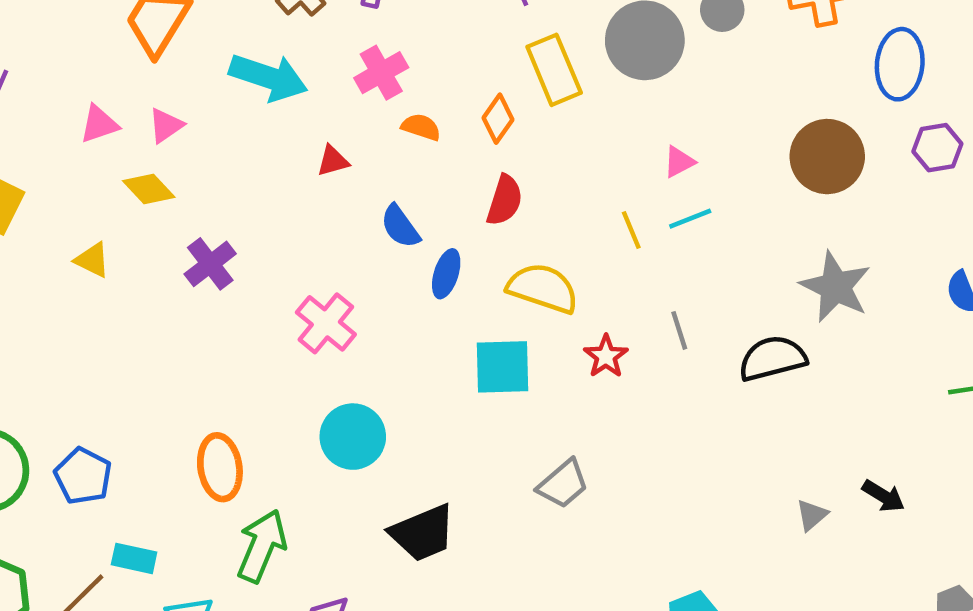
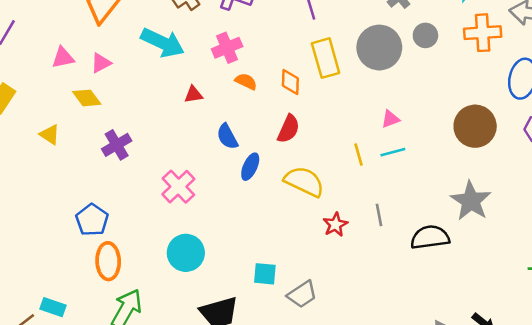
orange diamond: (498, 119) -> (290, 82), turned -40
cyan square: (502, 367) -> (265, 274), moved, size x0.7
blue pentagon: (83, 476) -> (92, 220), moved

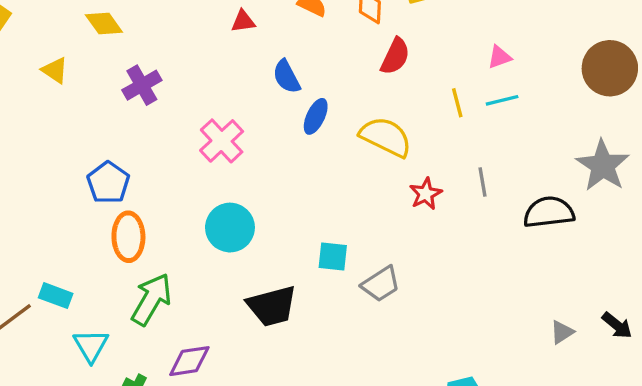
red semicircle: (288, 129) -> (395, 56), moved

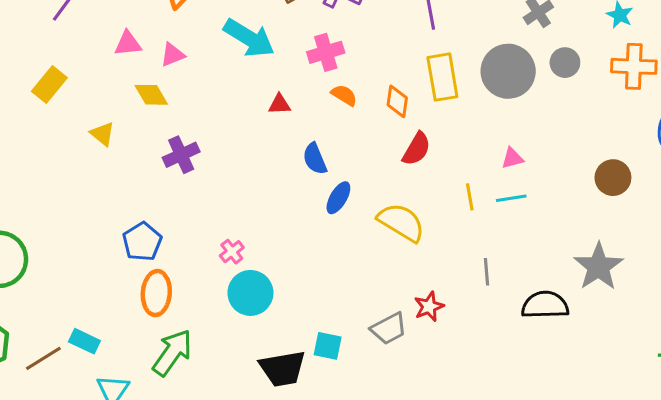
brown circle: (610, 68) -> (613, 178), size x0.7
pink cross: (222, 141) -> (232, 252), moved, size x0.6
red star: (426, 194) -> (429, 307), moved
cyan square: (333, 256) -> (328, 346), moved
gray trapezoid: (381, 284) -> (389, 329), moved

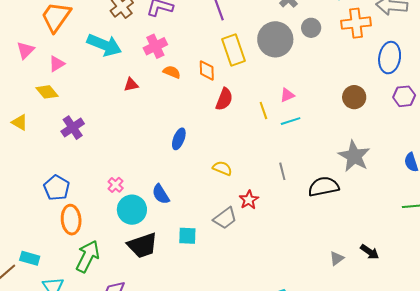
pink triangle: (128, 44) -> (25, 50), moved, turned -30
blue semicircle: (315, 159) -> (161, 194), moved
yellow line: (470, 197) -> (263, 111), moved
yellow semicircle: (401, 222) -> (222, 168), moved, size x0.6
black trapezoid: (283, 369) -> (143, 245), moved

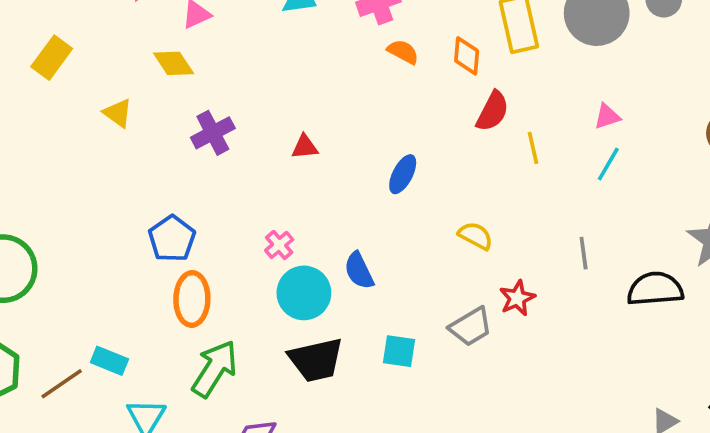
red triangle: (131, 85) -> (305, 147), moved
yellow line: (263, 111) -> (533, 148), moved
cyan line: (291, 121) -> (608, 164), turned -48

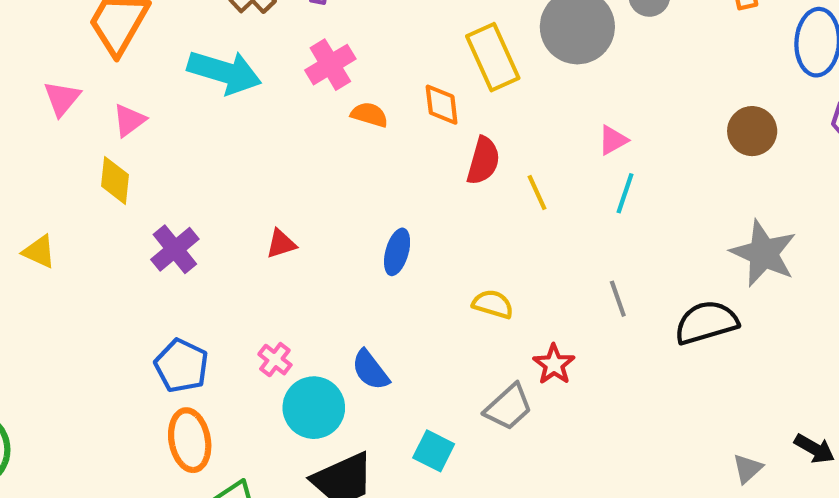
yellow diamond: (174, 63) -> (115, 180), turned 51
yellow triangle: (118, 113) -> (39, 252), moved
blue pentagon: (172, 239) -> (181, 366), moved
cyan square: (399, 351) -> (434, 451), turned 30

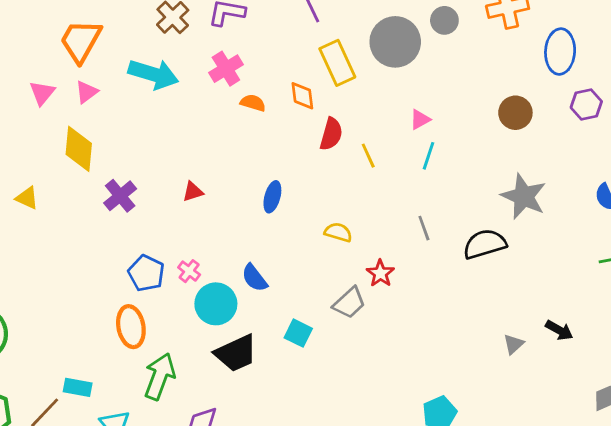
pink triangle: (129, 120) -> (87, 92), moved
yellow diamond: (115, 180) -> (79, 149), size x1.4
blue pentagon: (181, 366) -> (146, 273), moved

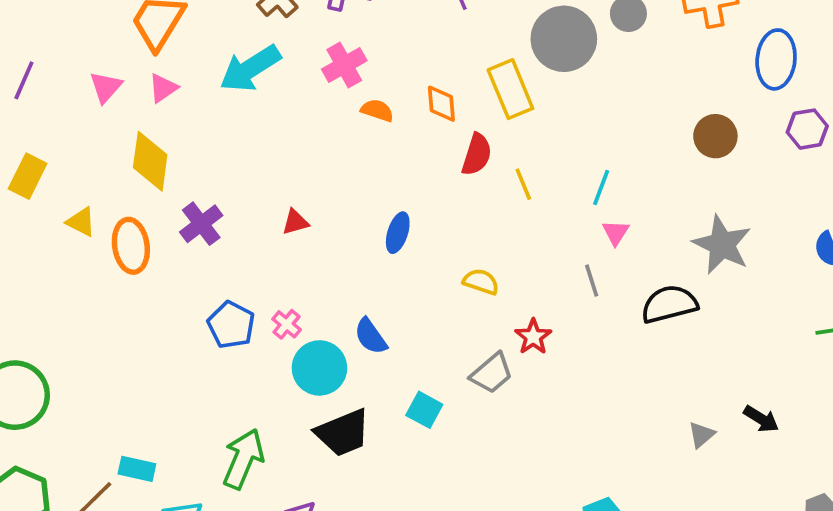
yellow rectangle: (337, 63) -> (510, 89), moved
cyan arrow: (153, 74) -> (250, 68), turned 129
pink triangle: (420, 119) -> (616, 232), moved, turned -30
orange ellipse: (131, 327) -> (131, 246), moved

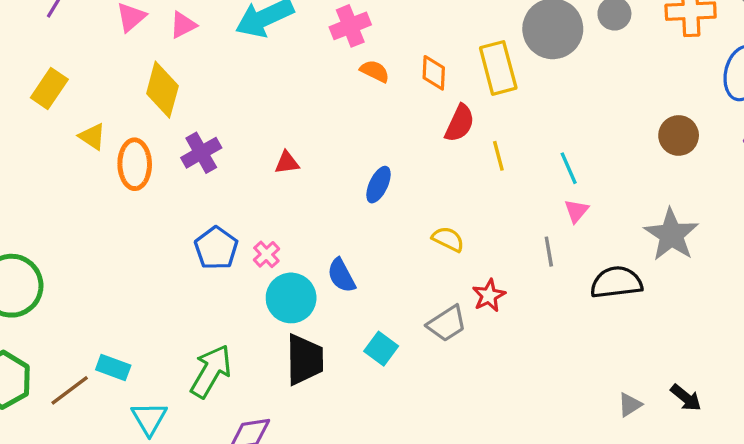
cyan line: (601, 187) -> (569, 168), turned -52
black trapezoid: (343, 433) -> (305, 360), turned -76

